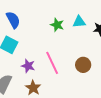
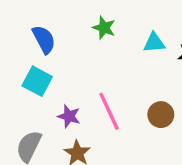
green star: (57, 25) -> (104, 28), moved

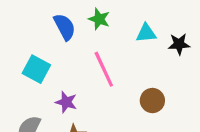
blue semicircle: (44, 39) -> (65, 27), moved
pink line: (109, 111) -> (104, 69), moved

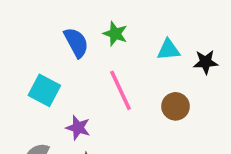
brown circle: (152, 101) -> (176, 106), moved

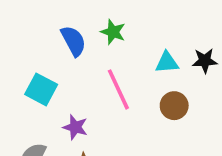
cyan triangle: (168, 50) -> (167, 62), moved

